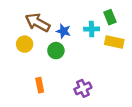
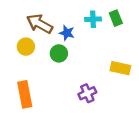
cyan cross: (92, 29) -> (93, 19), moved
yellow rectangle: (114, 42) -> (120, 68), moved
orange rectangle: (40, 85) -> (25, 94), moved, size x1.6

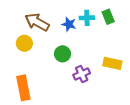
blue star: (67, 33) -> (69, 24), moved
green circle: (59, 53) -> (63, 54), moved
purple cross: (87, 93) -> (82, 74), moved

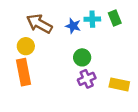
green circle: (63, 54) -> (82, 57), moved
yellow rectangle: (112, 63) -> (119, 84), moved
orange rectangle: (23, 88) -> (24, 72), moved

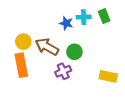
brown arrow: (39, 24) -> (47, 47), moved
purple cross: (87, 79) -> (63, 71), moved

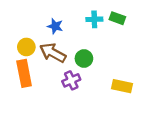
green rectangle: (104, 16) -> (117, 18), turned -48
blue star: (66, 23) -> (55, 26), moved

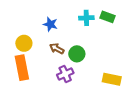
brown arrow: (53, 53) -> (57, 49), moved, size x0.6

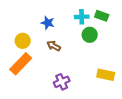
green circle: (77, 54) -> (90, 35), moved
orange rectangle: (22, 68) -> (21, 64), turned 55
purple cross: (65, 74) -> (62, 82), moved

